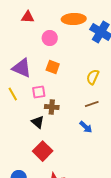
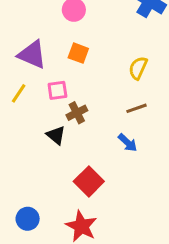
yellow line: (13, 94) -> (19, 93), turned 64
brown cross: (52, 107) -> (77, 113), turned -32
red square: (43, 151) -> (89, 181), moved

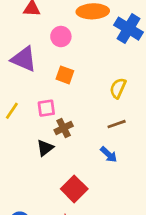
purple triangle: (32, 55) -> (24, 59), moved
black triangle: (56, 135) -> (45, 148), turned 42

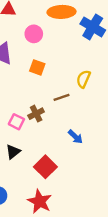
pink square: (46, 108) -> (16, 122), moved, turned 35
brown line: (117, 124) -> (61, 97), moved
black triangle: (45, 148) -> (13, 152), moved

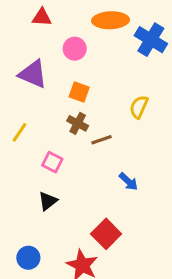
brown line: (61, 97) -> (102, 140), moved
brown cross: (36, 114) -> (78, 123), moved, turned -35
red square: (45, 167) -> (106, 234), moved

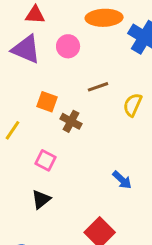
purple triangle: (33, 74) -> (26, 49), moved
orange square: (79, 92) -> (47, 102), moved
brown line: (102, 140) -> (98, 87), moved

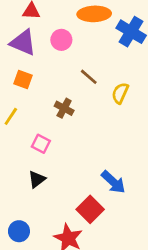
brown line: (98, 87) -> (89, 77), turned 60
orange square: (47, 102) -> (23, 79), moved
blue arrow: (122, 180) -> (113, 182), moved, size x1.4

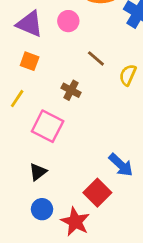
pink square: (41, 144) -> (48, 126), size x1.6
black triangle: (37, 179) -> (38, 172), moved
blue circle: (19, 231) -> (42, 209), moved

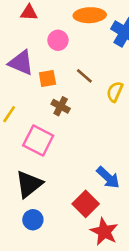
purple triangle: (30, 24) -> (21, 63), moved
orange square: (30, 61) -> (47, 79), moved, turned -30
black triangle: (38, 172) -> (29, 184), size x1.6
red star: (75, 222) -> (104, 232), moved

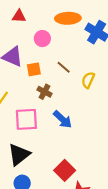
pink square: (38, 141) -> (26, 119), turned -30
blue arrow: (108, 178) -> (63, 119), moved

